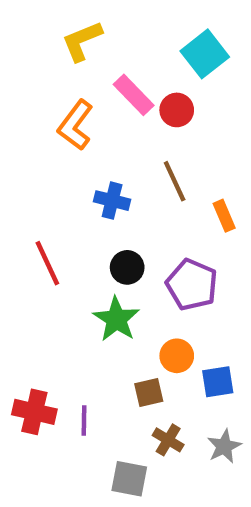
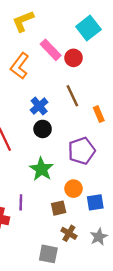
blue cross: (112, 201) -> (39, 106), turned 36
black circle: (127, 267) -> (43, 129), moved
purple pentagon: (192, 285) -> (82, 151), turned 30
purple line: (84, 421) -> (21, 202), moved

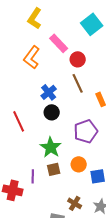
yellow L-shape: (23, 21) -> (35, 18), turned -35
red circle: (74, 58) -> (78, 59), moved
brown square: (59, 208) -> (54, 169), moved

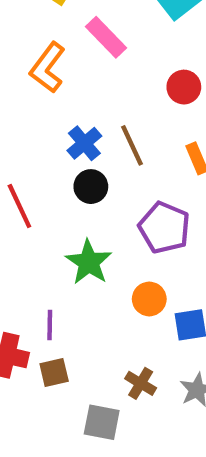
red circle: (78, 59) -> (184, 87), moved
brown line: (78, 83) -> (132, 145), moved
purple pentagon: (86, 131) -> (164, 228), turned -30
brown square: (54, 169) -> (54, 373), moved

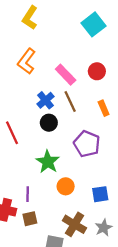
pink rectangle: (106, 37) -> (66, 75), moved
orange circle: (149, 299) -> (66, 186), moved
brown cross: (141, 383) -> (75, 224), size x1.5

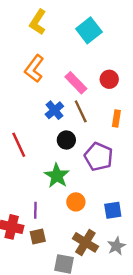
cyan square: (94, 24) -> (89, 30), moved
orange rectangle: (104, 108) -> (116, 119), turned 32
black circle: (49, 123) -> (66, 140), moved

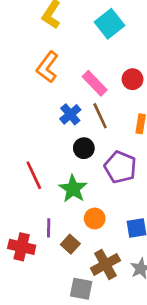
red line: (19, 145) -> (34, 175), moved
brown square: (38, 236) -> (70, 244), moved, turned -35
brown cross: (85, 242) -> (105, 264), turned 30

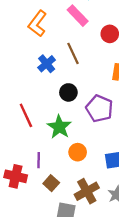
pink rectangle: (95, 83) -> (78, 16), moved
blue cross: (70, 114) -> (47, 64), moved
brown line: (100, 116) -> (73, 53), moved
brown square: (70, 244) -> (51, 183), moved

